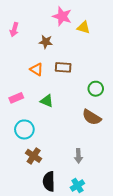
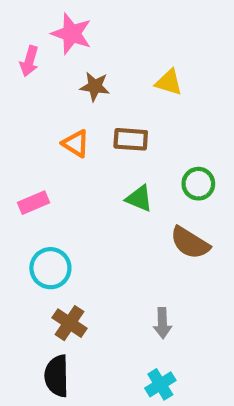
pink star: (62, 16) -> (72, 34), moved
yellow triangle: (84, 28) -> (169, 82), moved
green triangle: (47, 101) -> (139, 198), moved
black semicircle: (49, 181) -> (57, 376), moved

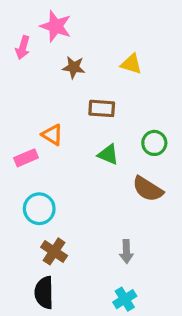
orange triangle: (76, 144) -> (52, 135), moved

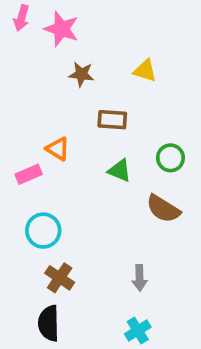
pink arrow: (23, 48) -> (21, 18), moved

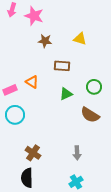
green triangle: (120, 171) -> (66, 94), turned -48
pink rectangle: (29, 174) -> (10, 90), moved
cyan circle: (43, 231) -> (15, 115), moved

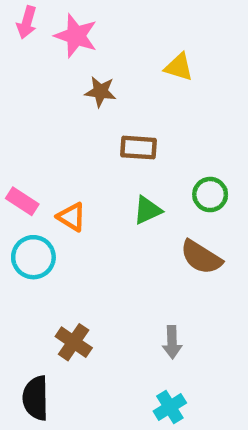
yellow triangle: (80, 39) -> (179, 67), moved
orange triangle: (32, 82) -> (71, 217), moved
pink rectangle: (10, 90) -> (22, 201), turned 56
black semicircle: (27, 178) -> (36, 398), moved

